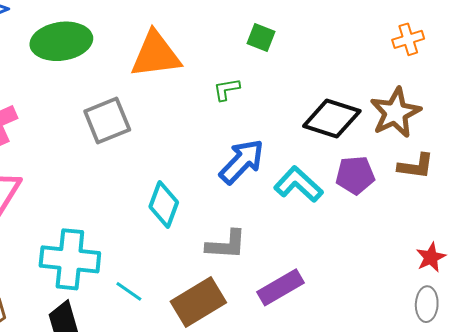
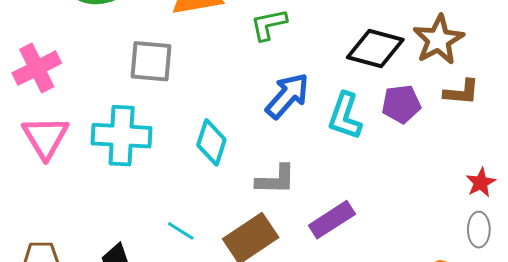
green L-shape: (227, 89) -> (269, 24), size x1.4
gray square: (107, 121) -> (151, 61), turned 30
cyan L-shape: (298, 184) -> (345, 116), turned -111
cyan cross: (70, 259) -> (122, 136), moved

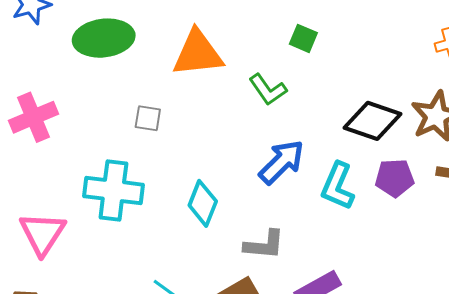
green L-shape: (269, 24) -> (268, 90), turned -117
gray square: (151, 61) -> (148, 118), size x0.6
pink triangle: (46, 137) -> (42, 233), moved

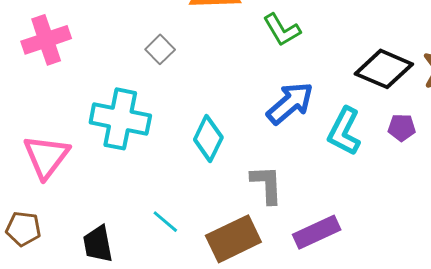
gray square: (148, 118) -> (160, 49), turned 32
purple pentagon: (395, 178) -> (402, 128), size x0.7
gray L-shape: (264, 245) -> (267, 184), turned -102

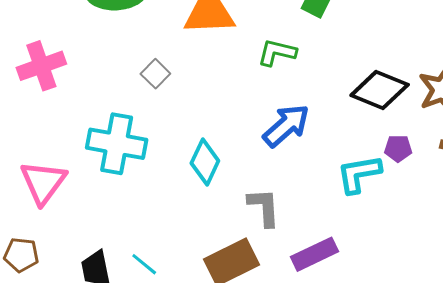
green L-shape: (282, 30) -> (277, 52), turned 135
cyan L-shape: (344, 131) -> (359, 174), moved, turned 54
cyan line: (165, 222) -> (144, 264), moved

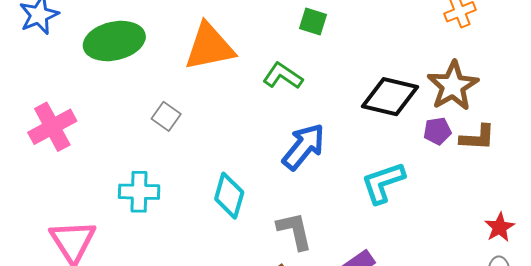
green L-shape: (277, 52) -> (283, 76), turned 30
cyan cross: (117, 144) -> (139, 192), size x0.7
purple pentagon: (398, 148) -> (437, 131), moved

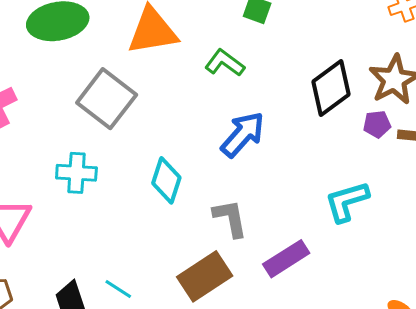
black diamond: (390, 97) -> (331, 88), turned -52
gray square: (166, 116) -> (107, 99), size x2.0
cyan L-shape: (383, 183) -> (347, 201), moved

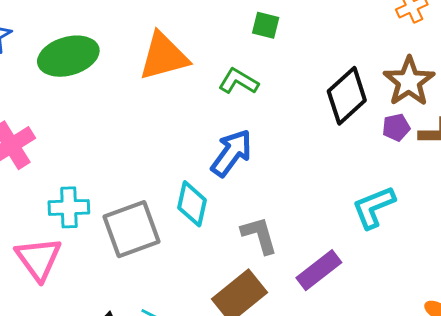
gray square: (107, 99) -> (132, 229), moved, turned 38
blue arrow: (243, 134) -> (231, 153), moved
cyan cross: (76, 173) -> (69, 207), moved

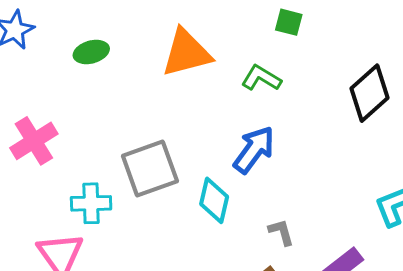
green ellipse: (68, 56) -> (91, 52), size x0.6
gray square: (132, 229) -> (150, 168), moved
gray L-shape: (259, 235) -> (281, 232), size x0.7

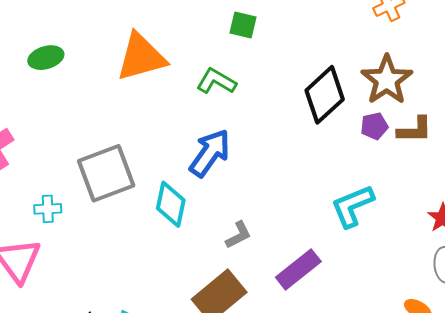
cyan cross: (91, 203) -> (48, 209), size x0.7
gray L-shape: (281, 232) -> (238, 235), turned 80

